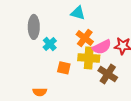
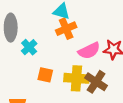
orange cross: (85, 38) -> (66, 29), moved, turned 30
yellow cross: (89, 58) -> (76, 78), moved

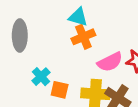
cyan cross: (29, 47) -> (41, 77), moved

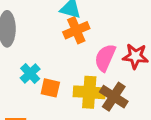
pink semicircle: (110, 62) -> (105, 58), turned 140

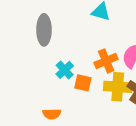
orange cross: (76, 30) -> (106, 61), moved

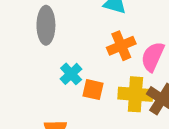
orange cross: (106, 61) -> (121, 46), moved

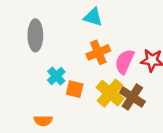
yellow cross: (135, 94) -> (110, 93), turned 36

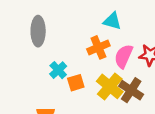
cyan triangle: (93, 17) -> (112, 21), moved
orange square: (75, 89) -> (76, 83), turned -30

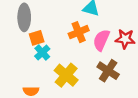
orange square: (76, 83) -> (37, 38), moved
yellow cross: (110, 86) -> (66, 75), moved

